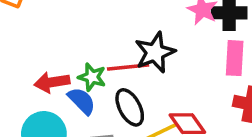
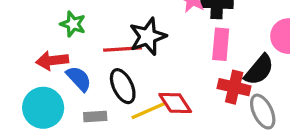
green star: (92, 77) -> (73, 24), moved

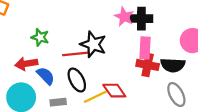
black star: (148, 37) -> (93, 44), turned -30
black semicircle: (259, 70) -> (173, 65), turned 55
red cross: (234, 87) -> (148, 65), moved

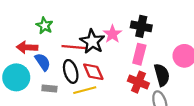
pink star: (124, 17) -> (112, 34), moved
red cross: (148, 65) -> (138, 82), moved
black semicircle: (173, 65) -> (162, 75), turned -120
red diamond: (114, 91) -> (93, 72), moved

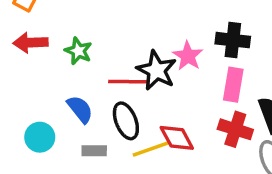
red arrow: (27, 47) -> (31, 43), moved
red diamond: (93, 72) -> (177, 138), moved
cyan circle: (16, 77) -> (40, 137), size x0.7

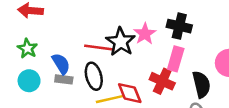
green star: (78, 51) -> (27, 48), moved
red cross: (235, 129) -> (162, 81), moved
gray rectangle: (94, 151) -> (64, 79), moved

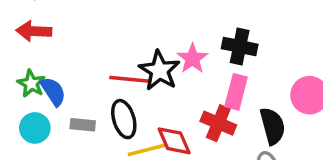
blue semicircle: (61, 64) -> (53, 91), moved

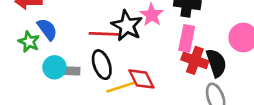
blue semicircle: (53, 91) -> (47, 29), moved
red cross: (218, 123) -> (195, 60), moved
cyan circle: (35, 128) -> (54, 67), moved

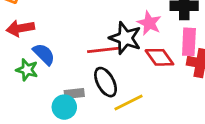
cyan circle: (54, 67) -> (64, 107), moved
red diamond: (141, 79) -> (159, 57), moved

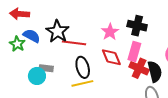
black star: (125, 38) -> (57, 31), moved
blue semicircle: (44, 54) -> (32, 36), turned -30
black ellipse: (106, 82) -> (83, 67), moved

